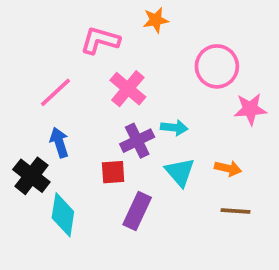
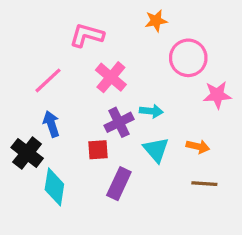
orange star: (156, 20) -> (156, 21), moved

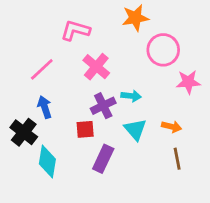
orange star: (156, 21) -> (135, 18), size x1.4
brown line: (204, 184) -> (177, 159), turned 75

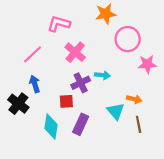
cyan triangle: (135, 129) -> (116, 111), moved
cyan diamond: (47, 161) -> (51, 127), moved

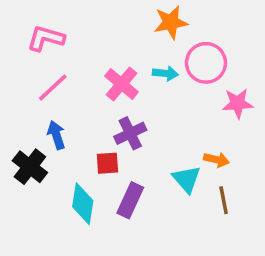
pink L-shape: (59, 24) -> (46, 38), moved
cyan arrow: (102, 75) -> (165, 73), moved

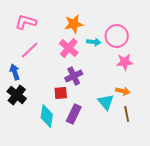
orange star: (171, 22) -> (74, 24), moved
pink star: (238, 103) -> (125, 62), moved
blue arrow: (56, 135) -> (15, 72), moved

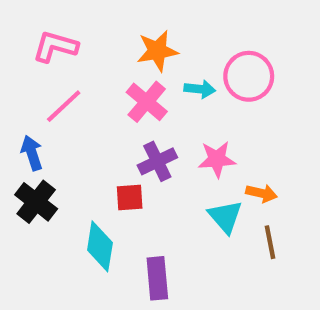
pink star: (125, 62) -> (217, 159), moved
purple rectangle: (74, 114) -> (157, 278), moved, turned -30

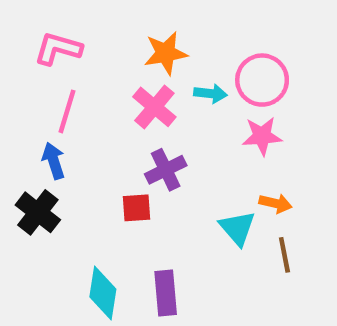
pink line: (64, 106) -> (67, 111), turned -30
blue arrow: (32, 153) -> (54, 161), moved
pink star: (217, 159) -> (262, 136), moved
cyan diamond: (100, 246) -> (103, 293), moved

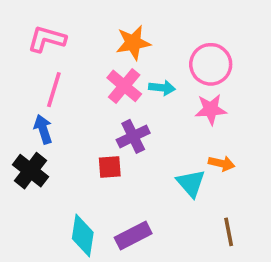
cyan arrow: (210, 94) -> (162, 88), moved
brown line: (284, 255) -> (229, 232), moved
purple rectangle: (166, 293) -> (133, 236), turned 68

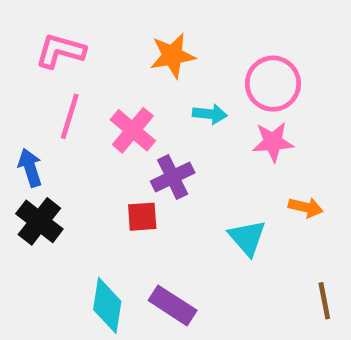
pink cross: (124, 86) -> (133, 130), moved
blue arrow: (43, 129) -> (30, 168), moved
orange arrow: (222, 163) -> (306, 207), moved
brown line: (229, 232) -> (324, 301), moved
purple rectangle: (133, 236) -> (173, 305), turned 60

